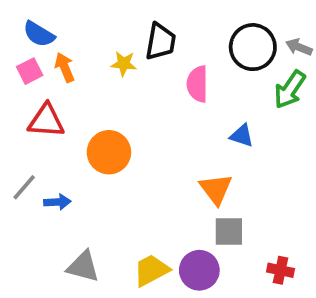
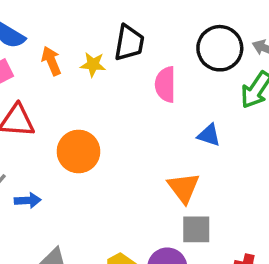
orange arrow: (65, 67) -> (51, 61), moved

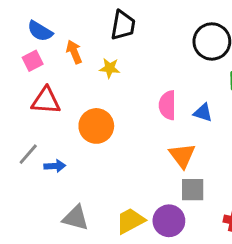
black trapezoid: (129, 43) -> (123, 25), moved
yellow star: (93, 65) -> (110, 68), moved
pink semicircle: (165, 84) -> (167, 105), moved

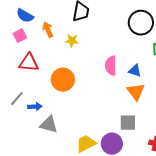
orange triangle: (182, 156) -> (136, 92), moved
gray triangle: (76, 218) -> (49, 125), moved

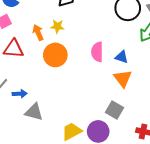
orange arrow: (48, 30) -> (38, 33), moved
orange circle: (63, 80) -> (55, 55), moved
gray square: (128, 123) -> (114, 110), turned 30

